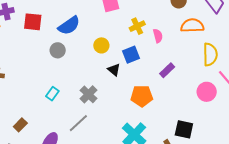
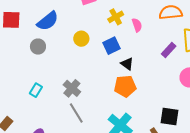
black triangle: (114, 70) -> (127, 64), moved
purple rectangle: (167, 70) -> (169, 50), moved
gray line: (78, 123) -> (76, 113), moved, turned -75

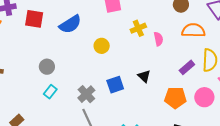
blue square: (112, 46) -> (115, 85), moved
gray circle: (38, 47) -> (47, 67), moved
orange pentagon: (125, 86) -> (175, 98), moved

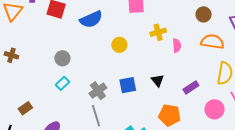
purple rectangle: (187, 67) -> (191, 87), moved
orange pentagon: (175, 98) -> (170, 115), moved

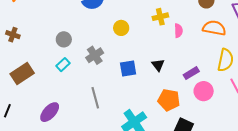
gray cross: (98, 91) -> (95, 55), moved
brown rectangle: (25, 108) -> (22, 73), moved, size x1.6
pink circle: (215, 109) -> (204, 91), moved

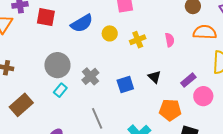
yellow cross: (160, 17) -> (138, 40), moved
yellow circle: (121, 28) -> (110, 33), moved
gray circle: (64, 39) -> (57, 65), size x1.6

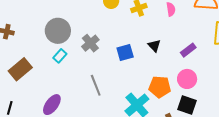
pink circle: (203, 96) -> (187, 79), moved
orange pentagon: (170, 110) -> (160, 87), moved

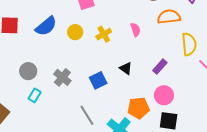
gray circle: (58, 31) -> (28, 71), size x0.7
gray line: (96, 85) -> (87, 115), moved

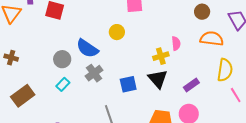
blue semicircle: (46, 26) -> (87, 48), moved, turned 60
yellow cross: (104, 34) -> (161, 56), moved
black triangle: (126, 68) -> (158, 79), size x1.5

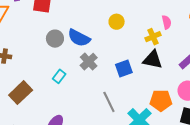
yellow circle: (117, 32) -> (117, 22), moved
gray circle: (62, 59) -> (55, 39), moved
black triangle: (158, 79) -> (153, 60), turned -30

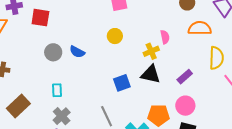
blue semicircle: (79, 38) -> (77, 52), size x0.7
gray cross: (89, 62) -> (62, 116), moved
cyan rectangle: (59, 76) -> (57, 90), turned -40

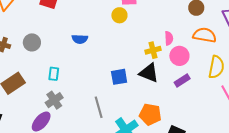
yellow circle: (115, 36) -> (119, 15), moved
gray circle: (53, 52) -> (32, 42), moved
blue semicircle: (77, 52) -> (80, 39), turned -35
pink circle: (185, 106) -> (179, 56), moved

